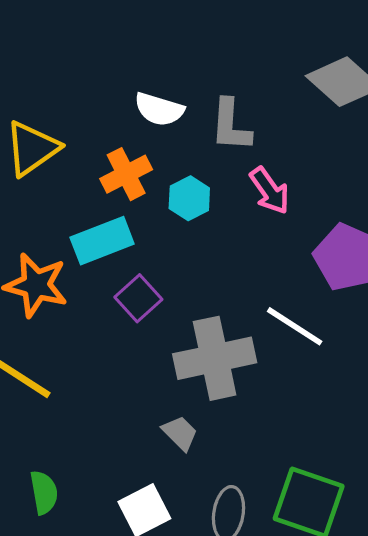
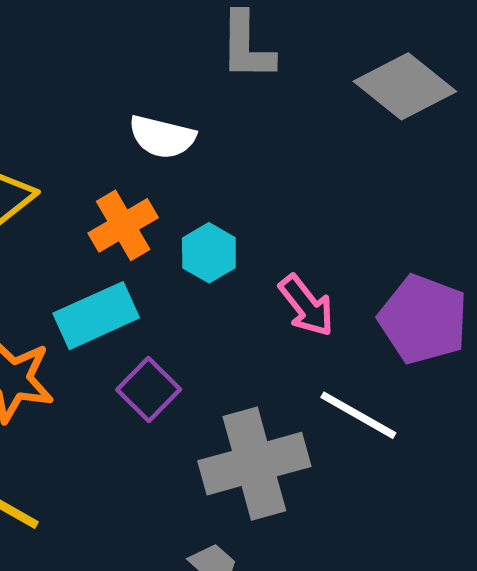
gray L-shape: (231, 125) -> (247, 46), moved
pink arrow: (270, 191) -> (306, 306), moved

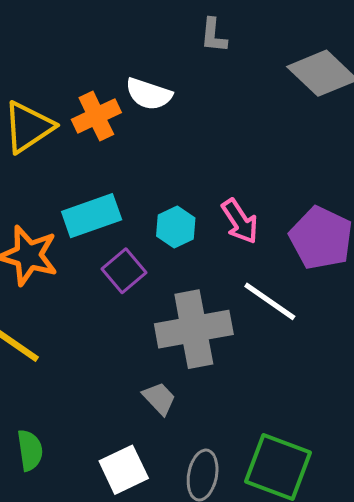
gray L-shape: (247, 46) -> (214, 35), size x0.7
orange cross: (123, 225) -> (96, 116), moved
cyan hexagon: (209, 253) -> (176, 227), moved

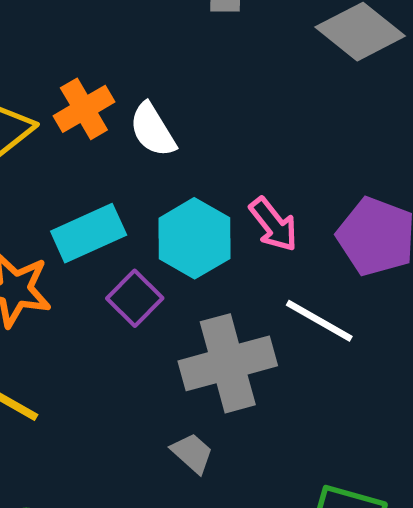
white semicircle: (149, 94) -> (153, 130), moved, turned 45
cyan hexagon: (176, 227) -> (194, 238), size x1.5

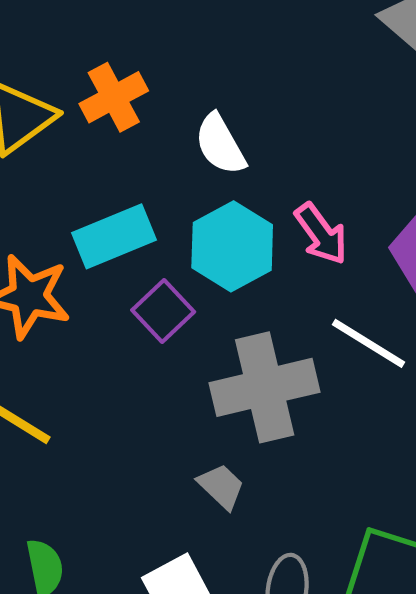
white semicircle: (153, 130) -> (220, 144), moved

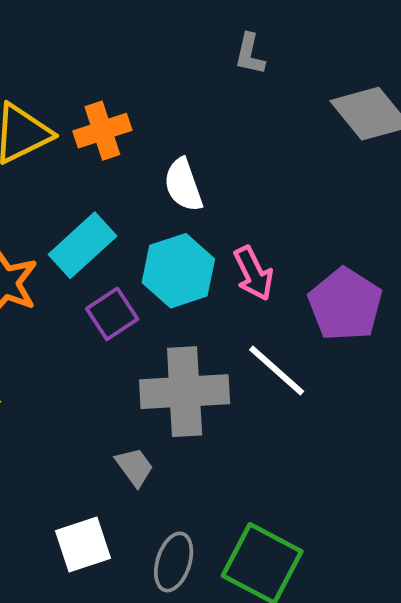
cyan rectangle: (114, 236) -> (82, 245), turned -30

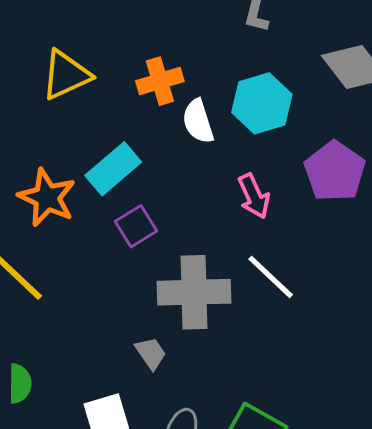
orange cross: (102, 131) -> (160, 81), moved
cyan hexagon: (178, 271) -> (262, 103), moved
purple pentagon: (345, 304) -> (335, 171), moved

